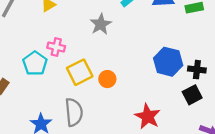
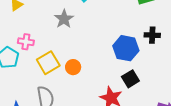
black cross: (197, 70) -> (152, 35), moved
black square: (192, 95) -> (130, 79), moved

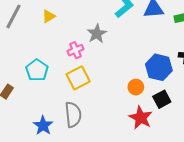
pink cross: (26, 42) -> (76, 50), moved, turned -35
orange circle: (73, 67) -> (136, 87), moved

